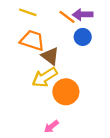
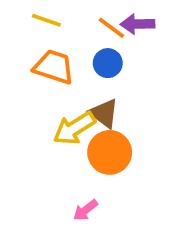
blue circle: (83, 37) -> (108, 63), moved
brown triangle: (50, 56) -> (104, 113), moved

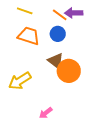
yellow arrow: (74, 128) -> (20, 81), moved
orange circle: (110, 152) -> (69, 71), moved

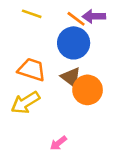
blue circle: (58, 34) -> (74, 43), size x1.6
orange trapezoid: (29, 36) -> (32, 70), moved

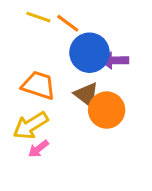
purple arrow: (94, 16) -> (114, 60), moved
orange line: (76, 19) -> (68, 23), moved
pink arrow: (58, 143) -> (38, 149), moved

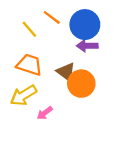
yellow line: (38, 17) -> (29, 29), moved, turned 30
blue circle: (90, 53) -> (85, 25), moved
pink arrow: (38, 149) -> (45, 113), moved

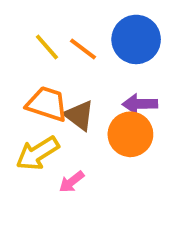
orange line: (52, 17) -> (83, 49), moved
purple arrow: (87, 46) -> (140, 104), moved
brown triangle: (66, 72) -> (79, 115), moved

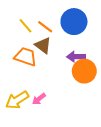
brown triangle: (79, 115) -> (43, 45), moved
orange circle: (130, 134) -> (84, 71), moved
yellow arrow: (37, 153) -> (17, 100), moved

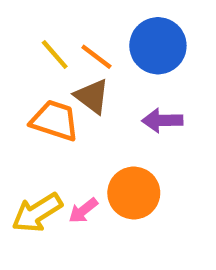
orange circle: (84, 71) -> (134, 193), moved

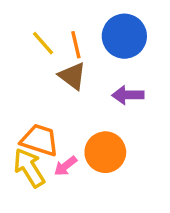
orange line: (96, 57) -> (76, 45), turned 40
orange trapezoid: (55, 120) -> (40, 140), moved
yellow arrow: (37, 213) -> (29, 168), turned 90

